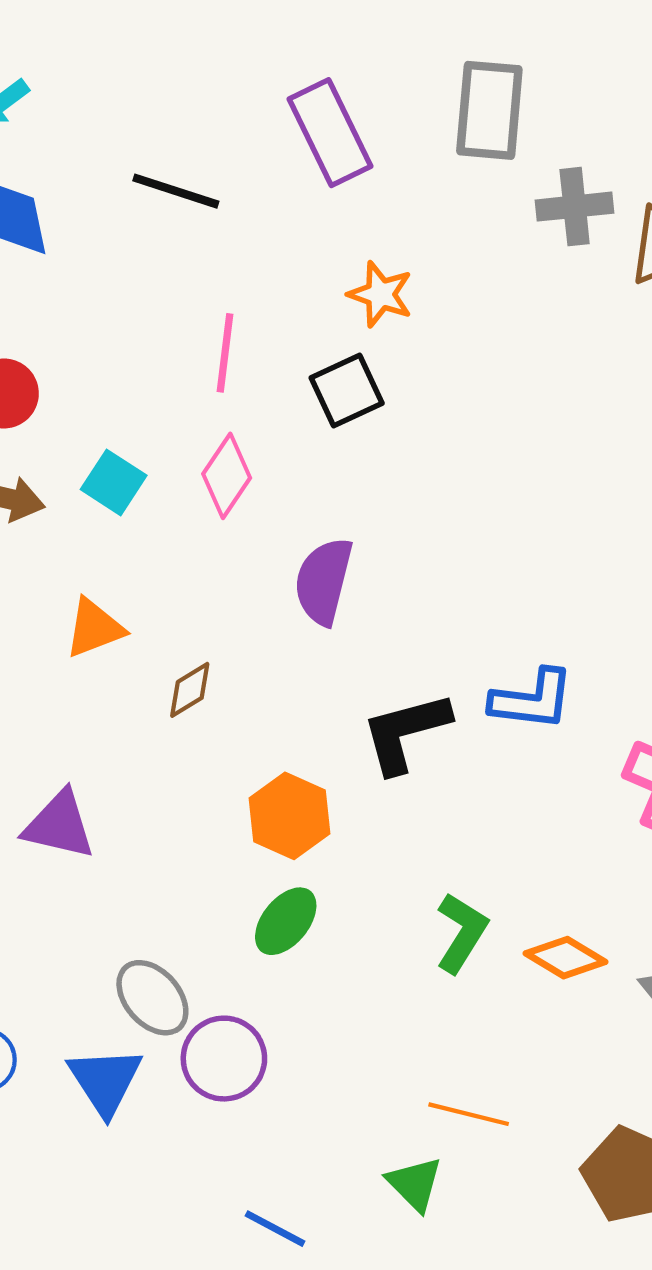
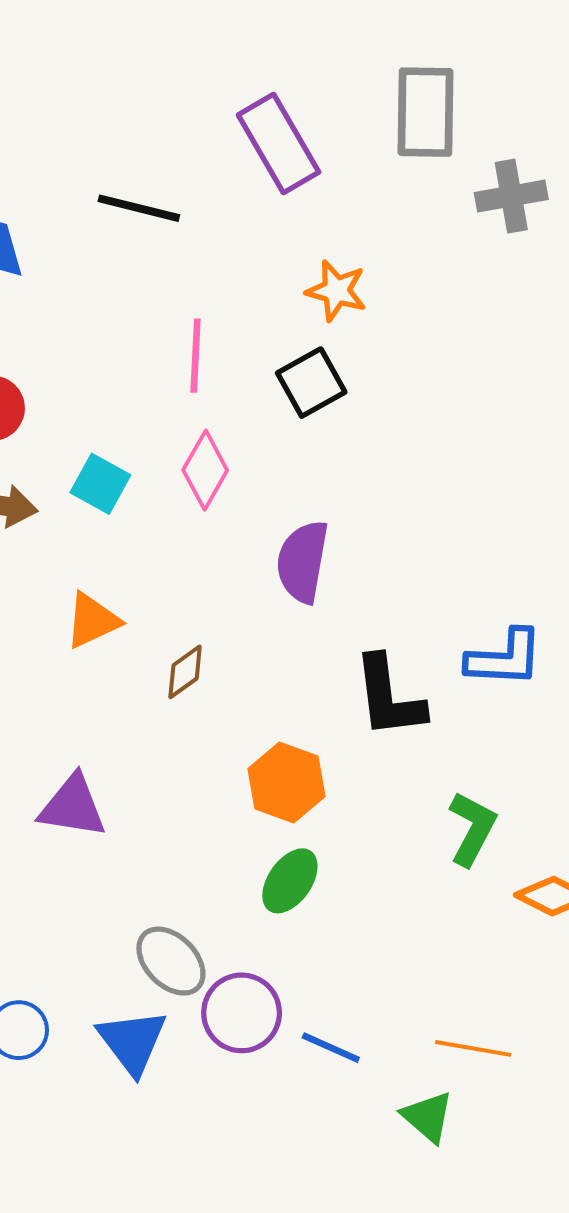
black L-shape: (406, 732) -> (389, 697), turned -78
green L-shape: (462, 933) -> (472, 829), moved
blue line: (275, 1229) -> (331, 1048), moved

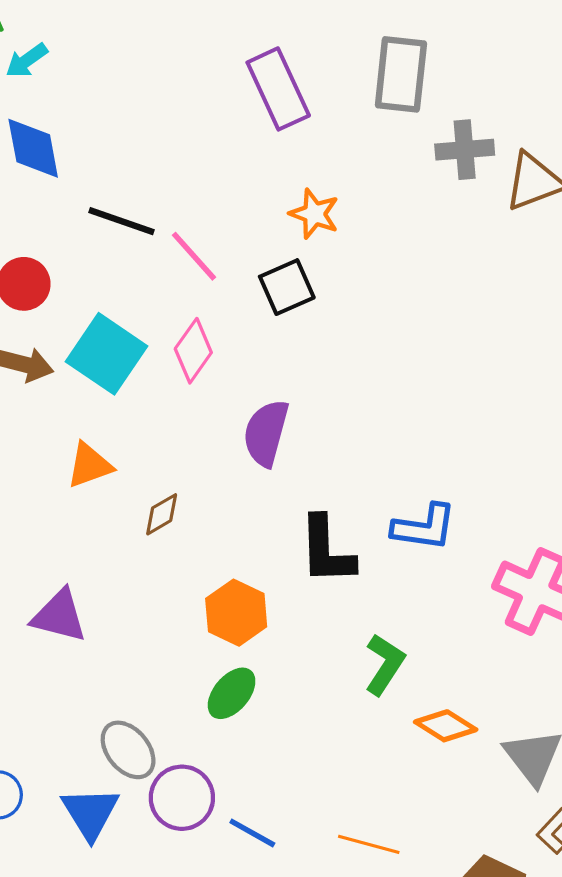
black line: (139, 208) -> (122, 221), moved
pink line: (195, 356) -> (194, 256), turned -50
cyan square: (100, 484) -> (107, 354), size x1.6

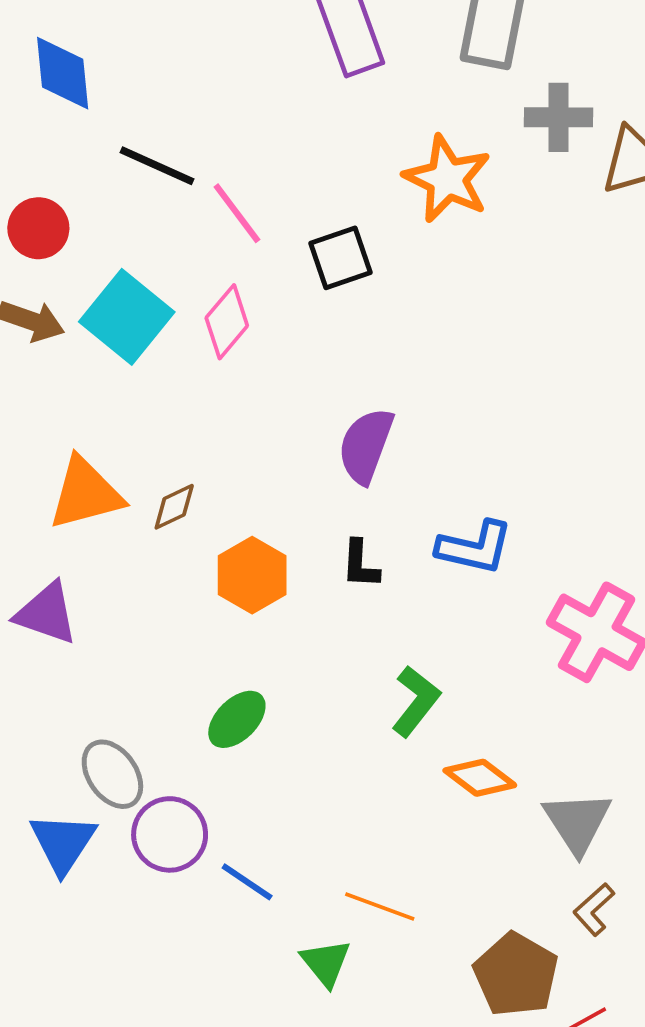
orange star: (314, 214) -> (447, 179), moved, size x1.5
purple semicircle: (266, 433) -> (366, 446), moved
orange triangle: (89, 465) -> (86, 494), moved, size x1.4
black L-shape: (326, 550) -> (360, 564), size x0.6
orange hexagon: (236, 613) -> (252, 575), moved

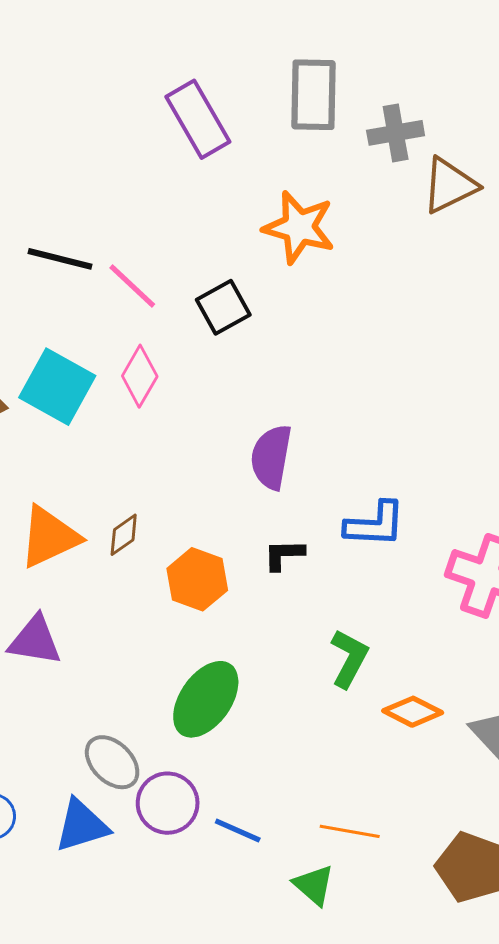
gray cross: (558, 117) -> (396, 133), moved
black L-shape: (360, 564) -> (284, 555), turned 96
green ellipse: (237, 719) -> (206, 699), size x1.5
blue triangle: (63, 843) -> (82, 826), turned 50

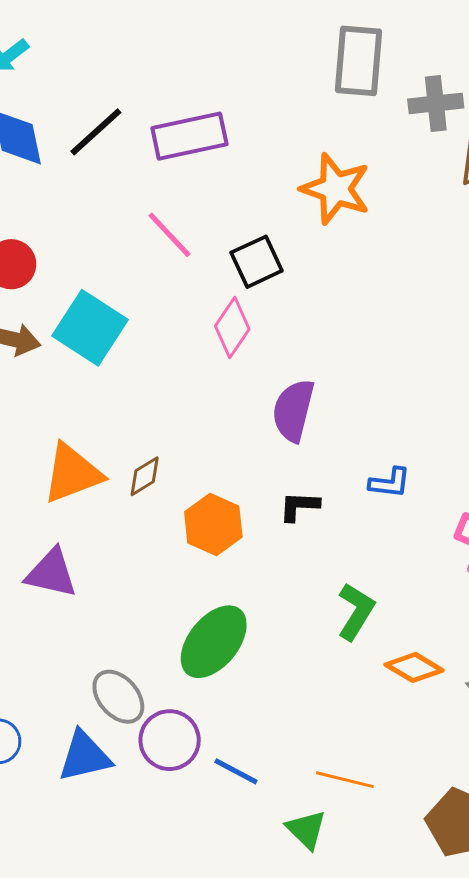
purple rectangle: (198, 119) -> (189, 136), moved, turned -76
black line: (60, 259) -> (96, 132), moved, turned -60
pink diamond: (140, 376) -> (232, 328), moved
blue L-shape: (375, 524) -> (390, 483), size x0.7

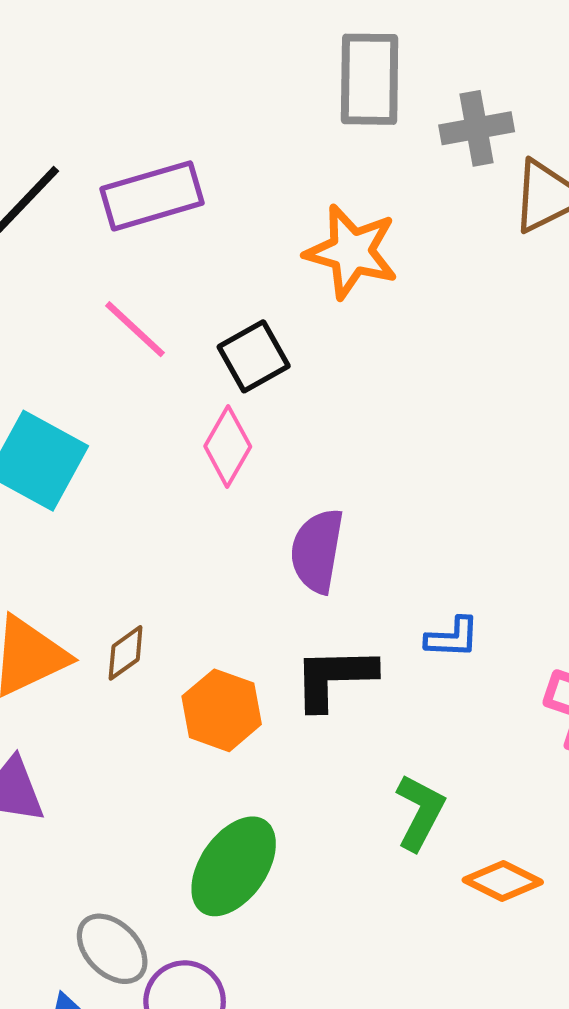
black L-shape: (299, 506) -> (334, 678), size x1.6

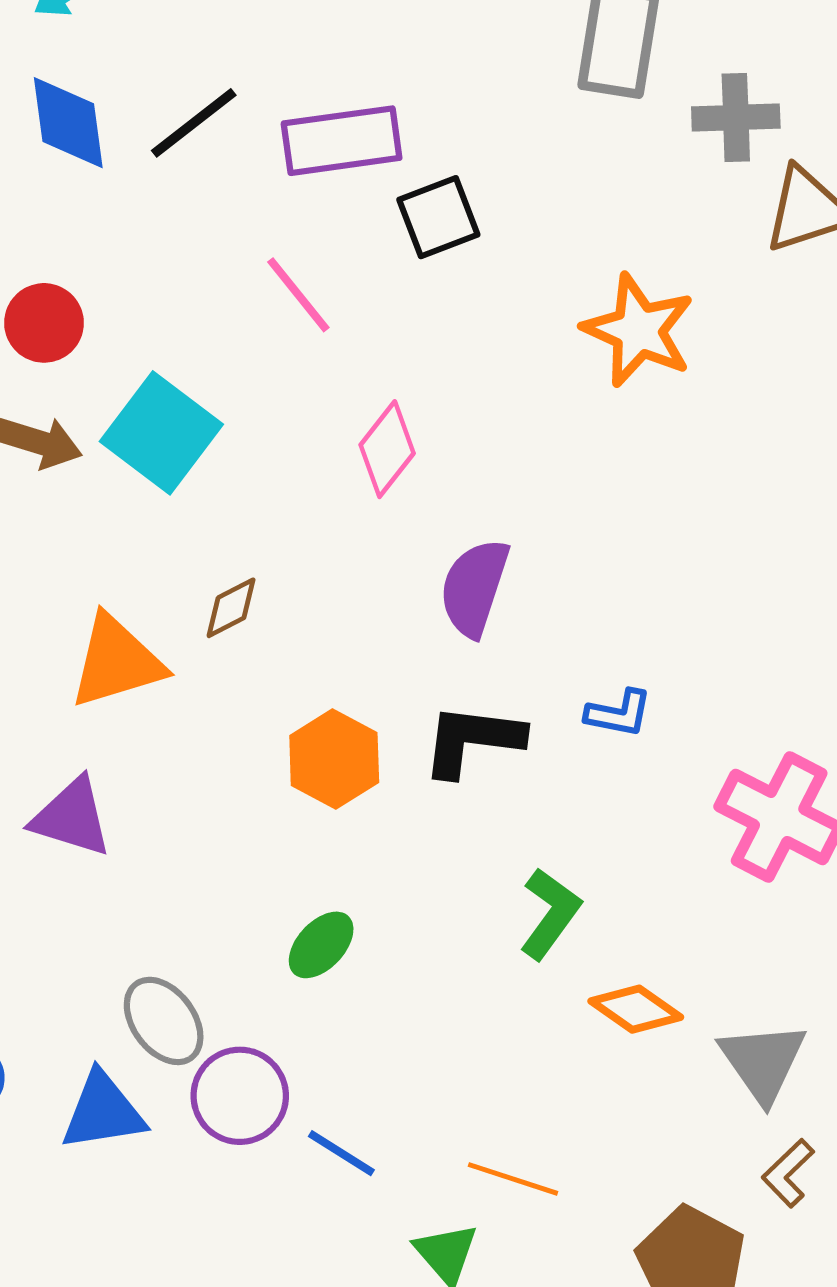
orange star: (352, 252) -> (638, 330), moved
black square: (254, 356) -> (438, 217), moved
brown diamond: (126, 653) -> (231, 608), moved
green ellipse: (234, 866) -> (321, 945), size x0.6

